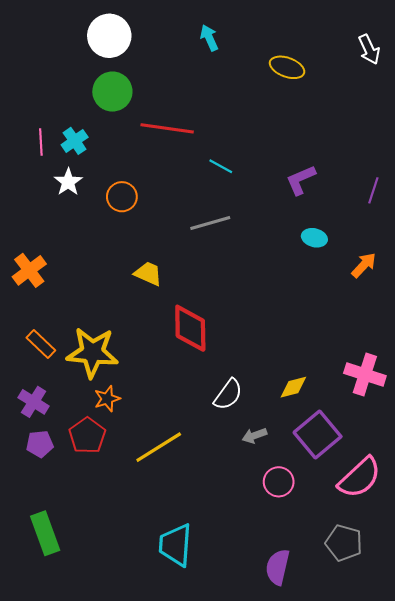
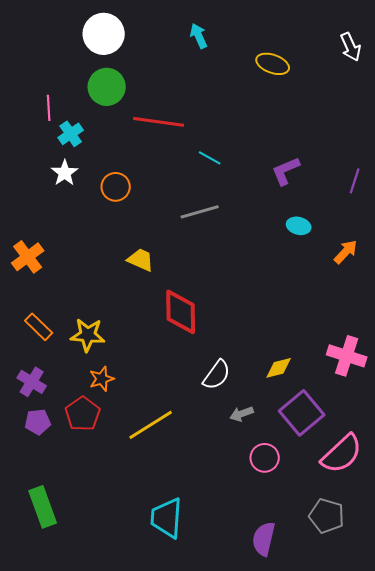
pink line: (41, 142) -> (49, 108), moved
yellow star: (92, 352) -> (88, 335), size x0.7

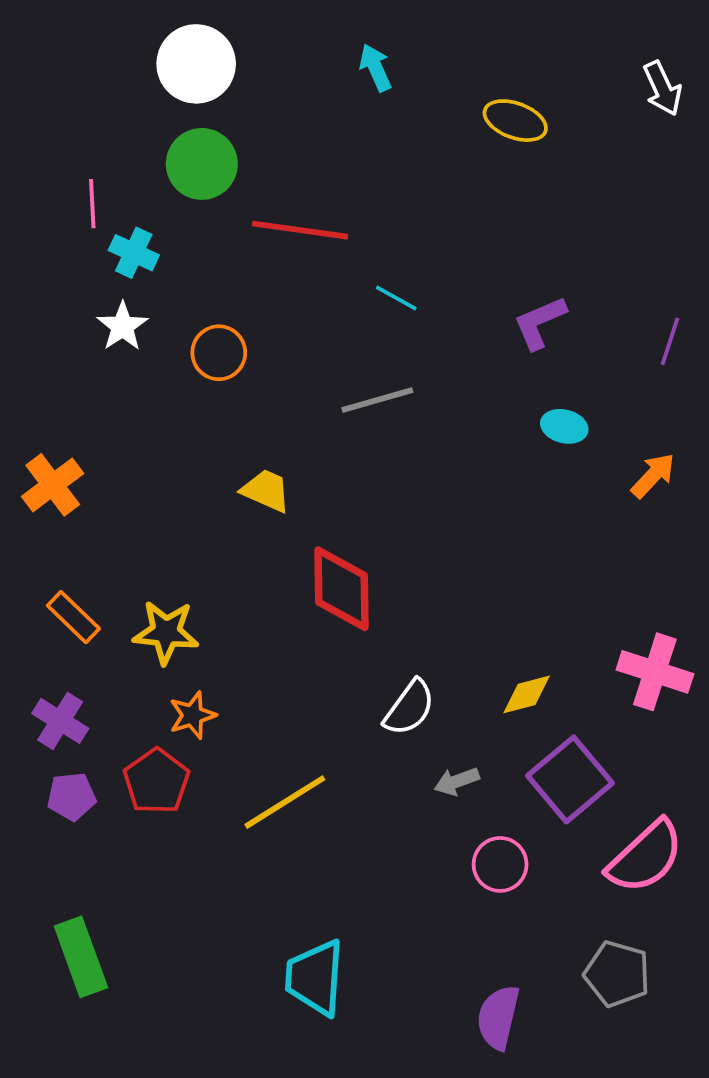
cyan cross: (71, 134) -> (134, 253), turned -30

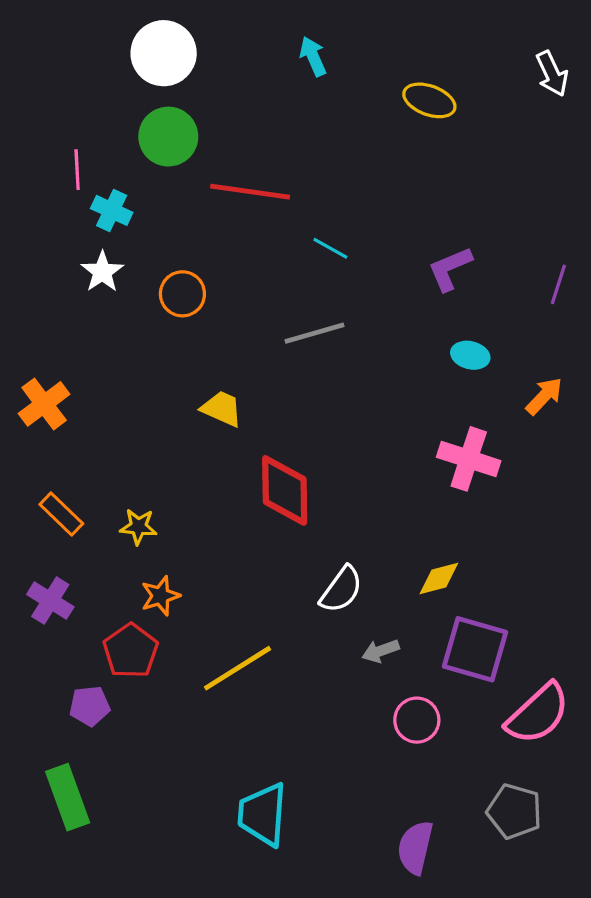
yellow star: (166, 632) -> (138, 527), size x0.7
pink cross: (655, 672) -> (469, 459), moved
purple square: (570, 779) -> (475, 649), turned -34
purple pentagon: (72, 796) -> (90, 706), moved

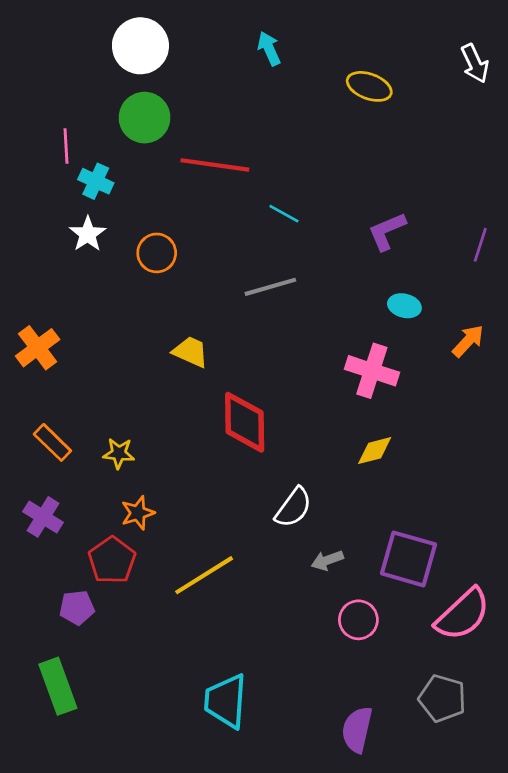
pink cross: (469, 459) -> (372, 371), moved
yellow diamond: (439, 579) -> (375, 451), moved

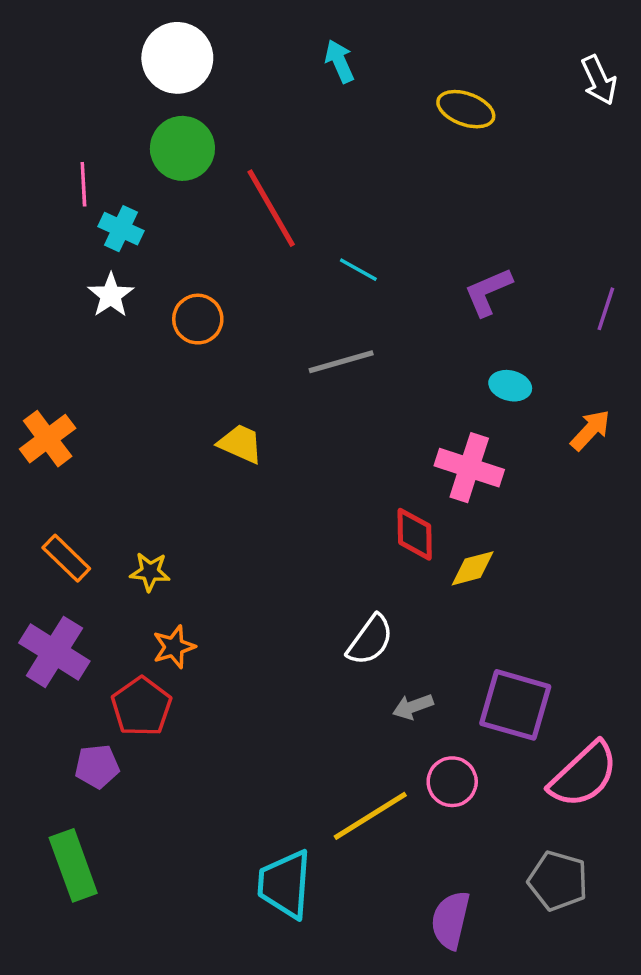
red line: (215, 165) -> (271, 208), turned 52
red diamond: (245, 422) -> (415, 534), moved, size x0.7
purple cross: (43, 517) -> (54, 652), size x1.4
yellow line: (204, 575) -> (370, 816), moved

